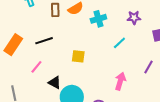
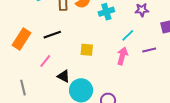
purple line: (148, 67) -> (149, 50), moved, turned 48
pink arrow: (120, 81) -> (122, 56), moved

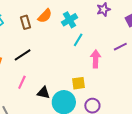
cyan line: (128, 35) -> (78, 40), moved
yellow square: (87, 50) -> (79, 83), moved

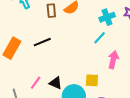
cyan cross: (70, 20) -> (107, 17), moved
pink line: (22, 82) -> (36, 83), moved

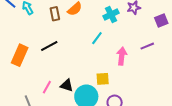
cyan line: (100, 38) -> (97, 38), moved

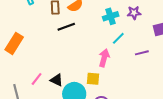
cyan line: (97, 38) -> (118, 38), moved
black line: (49, 46) -> (66, 27), moved
pink arrow: (122, 56) -> (104, 58), moved

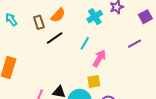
cyan line: (118, 38) -> (85, 43), moved
pink arrow: (104, 58) -> (99, 58), turned 30

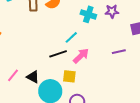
cyan cross: (95, 17) -> (88, 14), turned 35
black line: (55, 38) -> (58, 54), moved

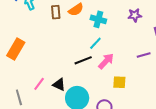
cyan cross: (88, 14) -> (98, 19), moved
yellow square: (69, 76) -> (119, 82), moved

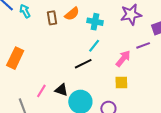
purple star: (135, 15) -> (131, 14), size x1.5
purple line: (144, 55) -> (143, 45), moved
pink arrow: (106, 61) -> (123, 59), moved

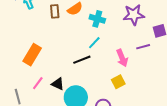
orange rectangle: (15, 58) -> (32, 55), moved
pink arrow: (123, 59) -> (122, 58), turned 114
yellow square: (121, 83) -> (118, 82), turned -32

